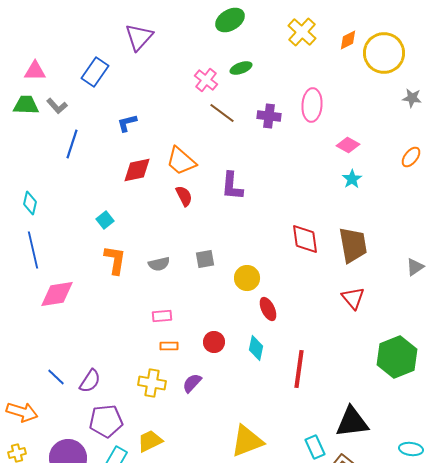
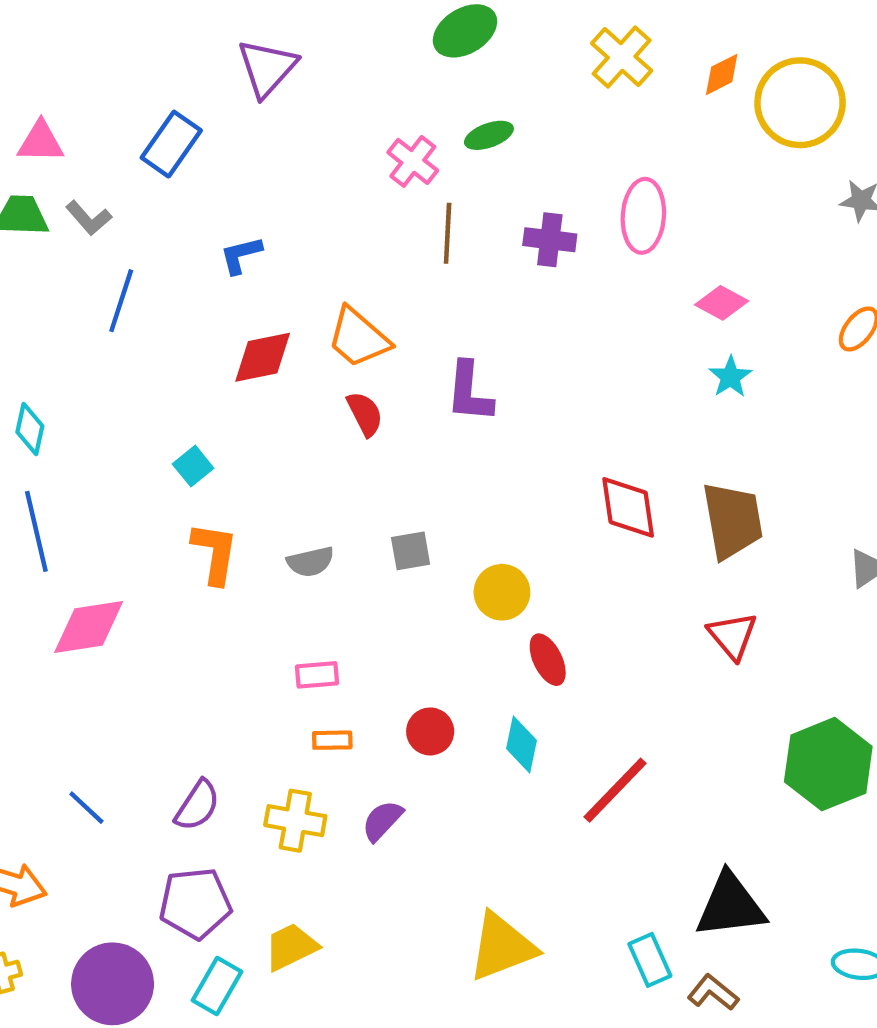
brown line: (222, 113) -> (448, 233), turned 56
red line: (299, 369) -> (615, 790), turned 36
purple semicircle: (90, 381) -> (197, 805), moved

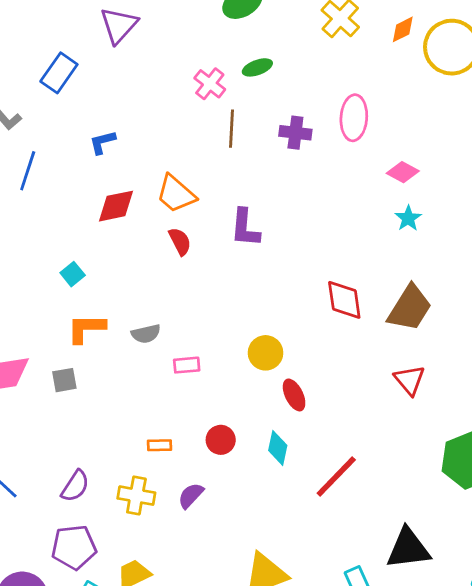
brown trapezoid: (733, 520) -> (410, 308), turned 42
gray square: (411, 551) -> (64, 380), moved
orange L-shape: (215, 553) -> (86, 328), turned -99
pink rectangle: (317, 675) -> (187, 365), moved

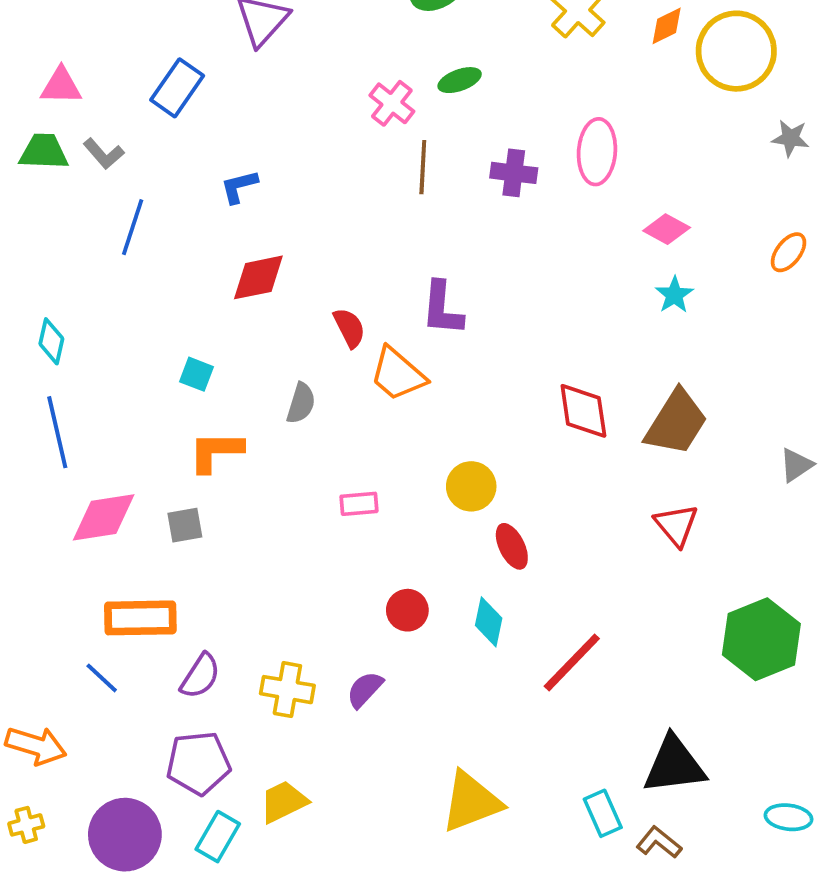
orange trapezoid: (176, 194) -> (398, 374), moved
cyan square: (73, 274) -> (196, 374), turned -30
gray semicircle: (146, 334) -> (301, 403), moved, turned -60
orange rectangle: (160, 445) -> (140, 618), moved, size x2.0

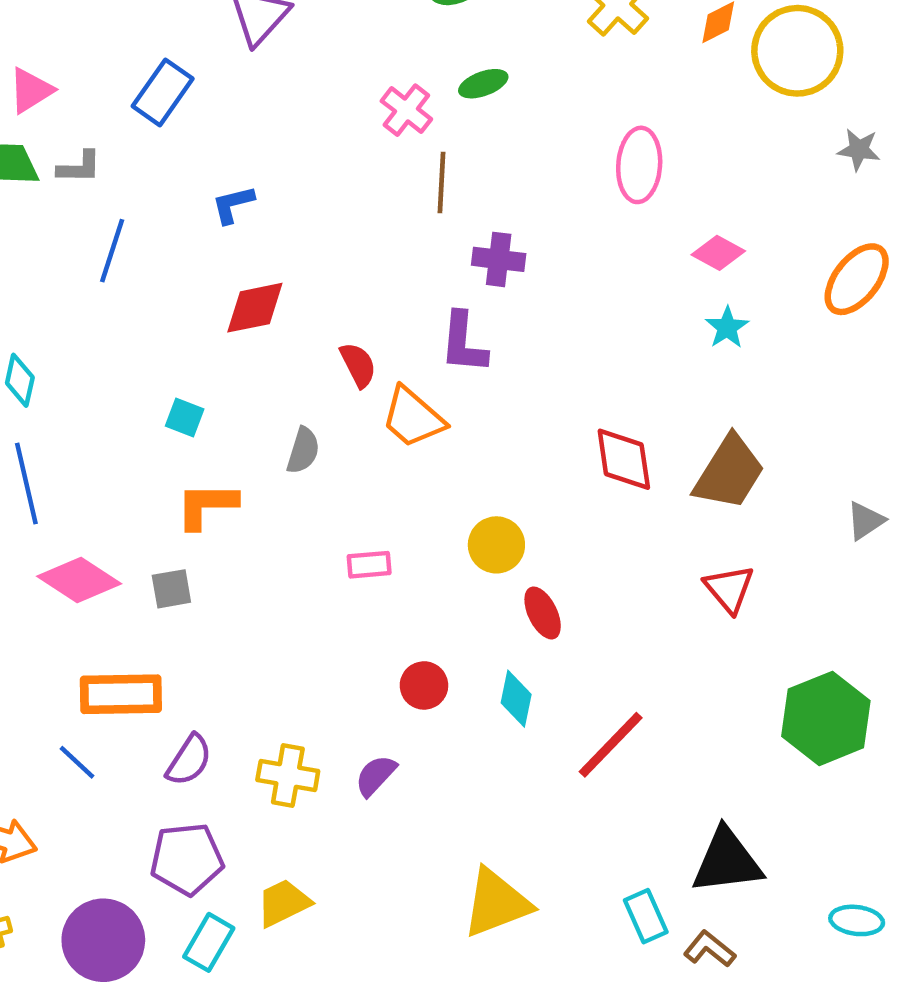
pink triangle: (61, 86) -> (31, 90), turned -33
gray L-shape: (104, 154) -> (79, 167), turned -48
purple cross: (514, 173) -> (499, 259), moved
orange ellipse: (788, 252) -> (857, 279), size x1.6
pink diamond: (104, 517) -> (79, 580), turned 42

